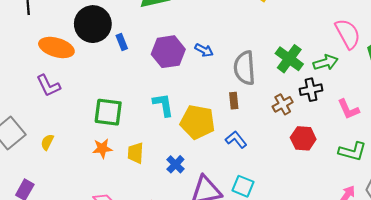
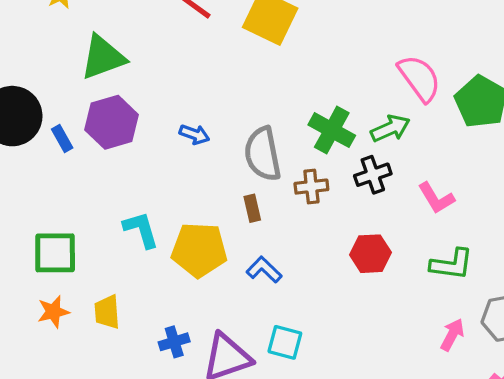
purple hexagon: (168, 52) -> (112, 122), moved
brown cross: (283, 104) -> (311, 187), moved, turned 30
blue cross: (175, 164) -> (174, 342), moved, turned 36

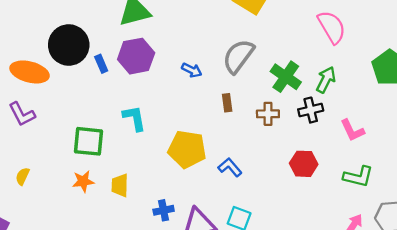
pink semicircle: (419, 78) -> (332, 27), moved
green arrow: (390, 128) -> (326, 80), turned -45
gray semicircle: (263, 154) -> (238, 56), moved, turned 42
brown rectangle: (252, 208) -> (227, 103), moved
cyan L-shape: (141, 230) -> (134, 118), moved

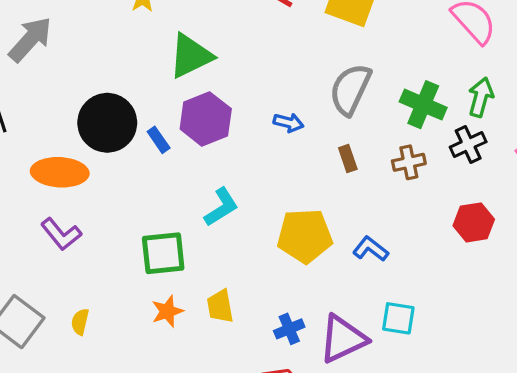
cyan L-shape: (134, 118) -> (221, 207), turned 80

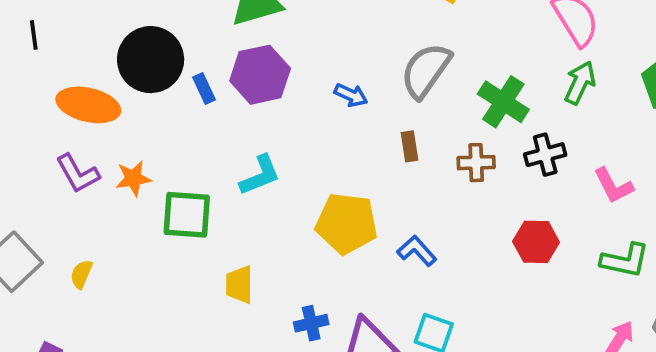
green arrow: (481, 97) -> (580, 83), moved
orange star: (167, 311) -> (133, 178), moved

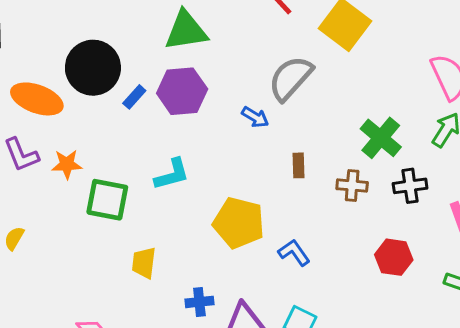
gray semicircle: (426, 70) -> (290, 78), moved
blue rectangle: (204, 89) -> (134, 97), turned 60

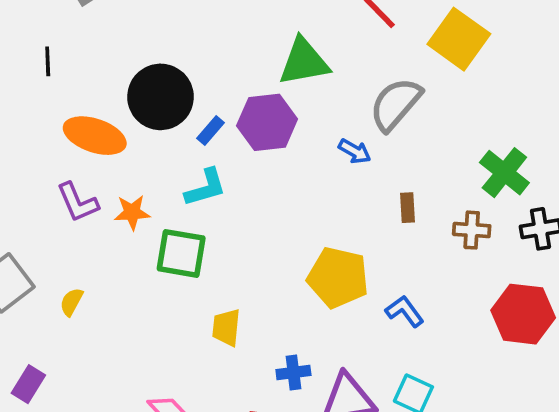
green triangle: (186, 31) -> (304, 62), moved
cyan L-shape: (172, 174) -> (206, 188), moved
red hexagon: (394, 257) -> (523, 314), size x1.4

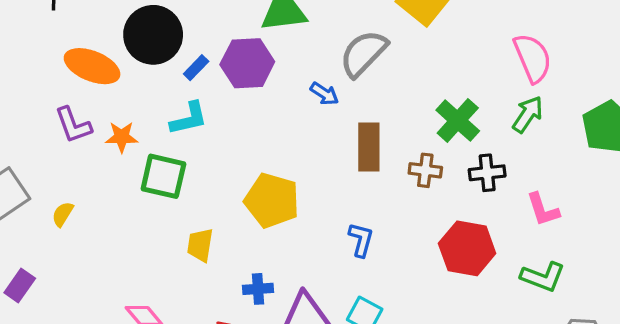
brown rectangle: (407, 208) -> (369, 147), size x1.8
yellow pentagon: (338, 277) -> (272, 200), moved
blue L-shape: (405, 311) -> (361, 240), turned 48

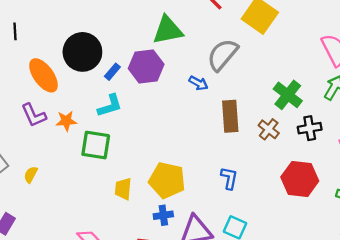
orange ellipse: (92, 66) -> (43, 75), turned 36
brown cross: (425, 170) -> (269, 129), turned 35
yellow pentagon: (272, 200) -> (167, 180), moved

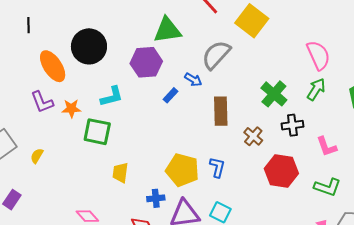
blue rectangle: (112, 72) -> (171, 95), moved
brown cross: (269, 129) -> (253, 136), moved
yellow pentagon: (167, 180) -> (182, 170), moved

